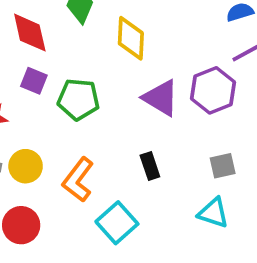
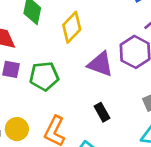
yellow diamond: (131, 38) -> (72, 27), turned 52

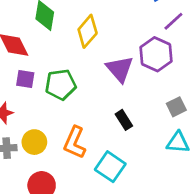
purple triangle: (100, 64) -> (120, 69), turned 32

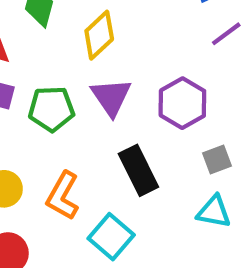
purple hexagon: (156, 54) -> (182, 103), moved
purple triangle: (120, 69) -> (111, 97), moved
black rectangle: (124, 120) -> (138, 170), size x1.6

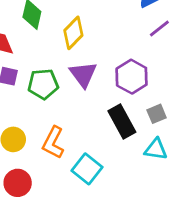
black rectangle: (138, 170) -> (122, 121), moved

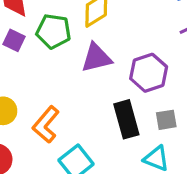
purple triangle: (83, 74) -> (96, 58), turned 40
green pentagon: (43, 84) -> (54, 31), moved

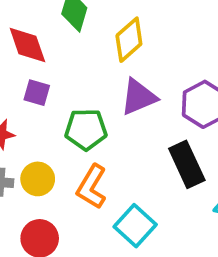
green pentagon: (54, 31) -> (86, 129), moved

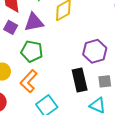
purple triangle: (139, 97) -> (34, 22), moved

